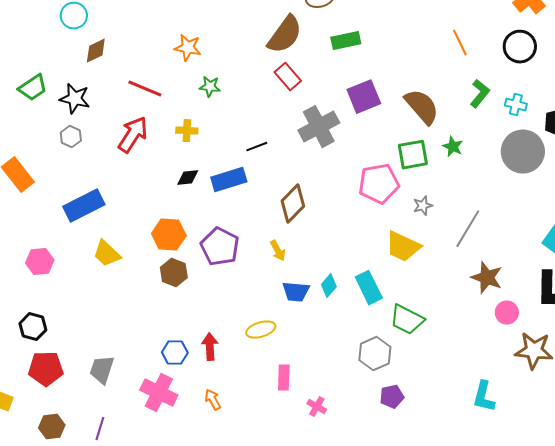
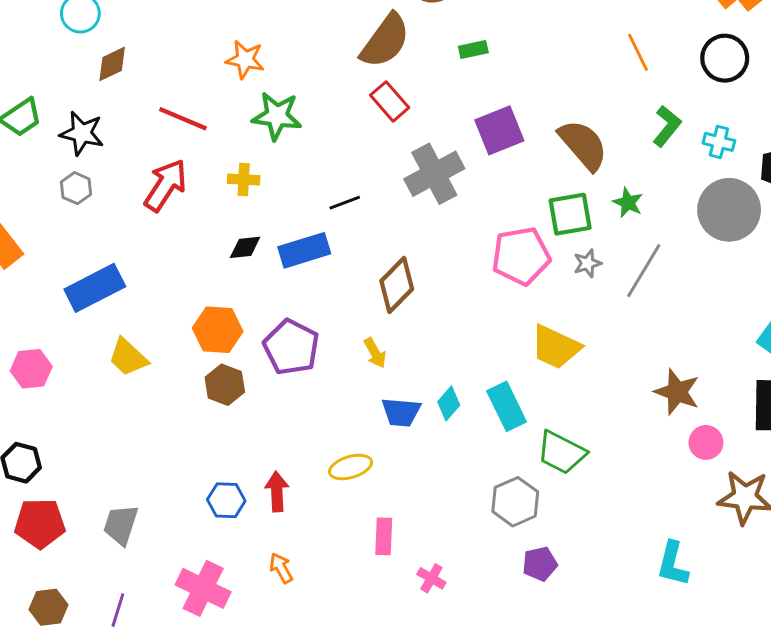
green rectangle: (346, 41) -> (473, 49), size x0.7
green star: (210, 87) -> (277, 116), size x1.6
gray star: (423, 206) -> (587, 263), moved
gray line: (468, 229) -> (644, 271), moved
pink cross: (159, 393) -> (203, 588), moved

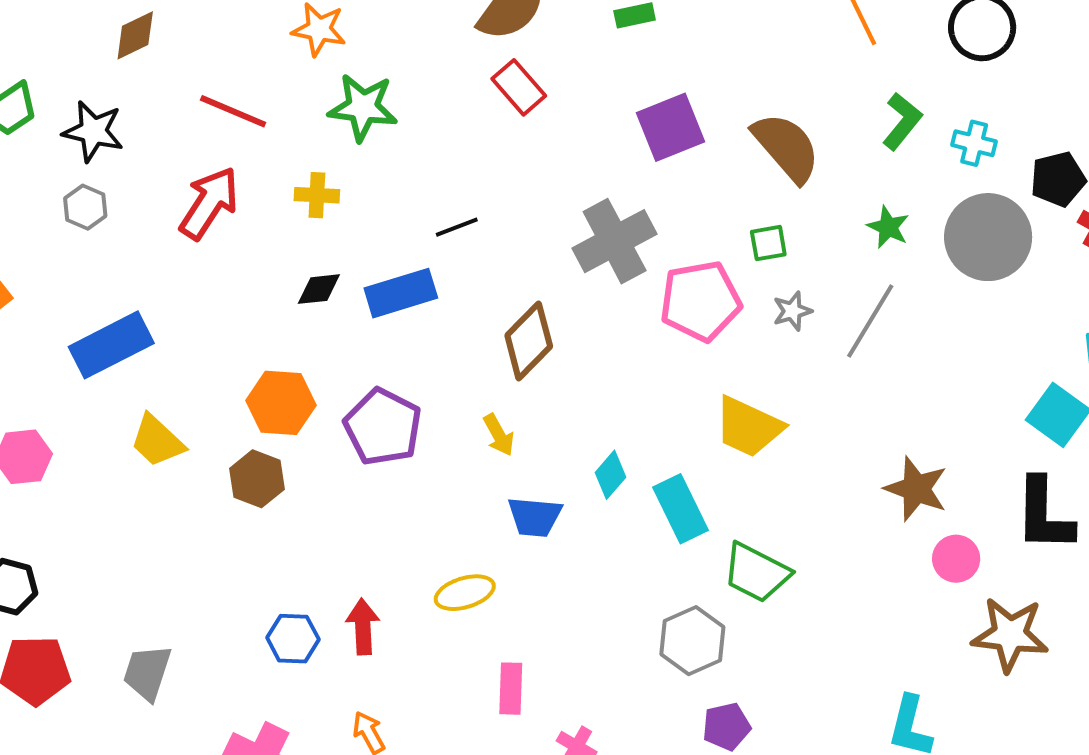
gray cross: (434, 174) -> (615, 241), moved
green star: (628, 203) -> (888, 227), moved
green square: (570, 214) -> (768, 243), size x0.6
brown hexagon: (225, 385) -> (257, 479), moved
cyan diamond: (449, 403) -> (611, 475), moved

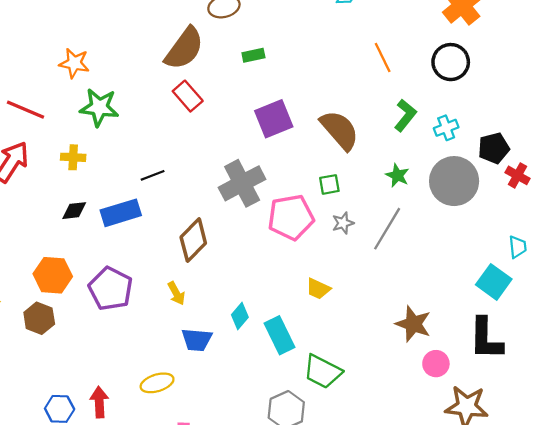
cyan cross: (974, 143) -> (446, 128), turned -35
yellow trapezoid: (748, 427) -> (318, 289), size x0.6

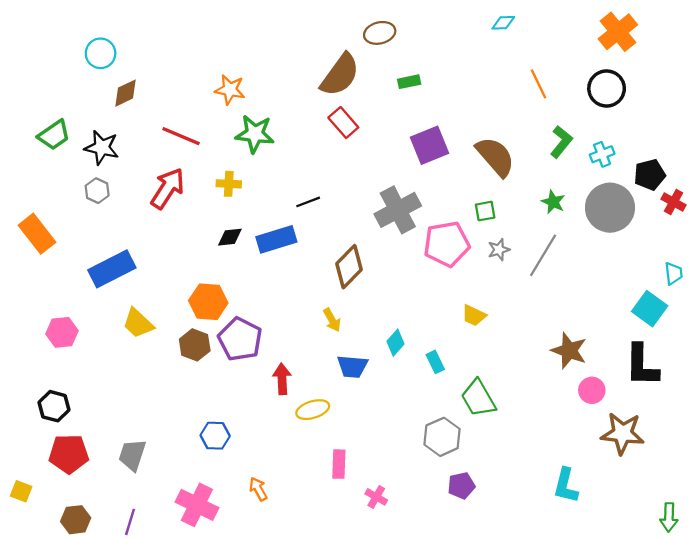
purple pentagon: (111, 289) -> (240, 339), moved
cyan rectangle: (279, 335) -> (435, 362), size x0.6
green trapezoid: (323, 372) -> (478, 398), turned 33
red arrow: (99, 402) -> (282, 379), moved

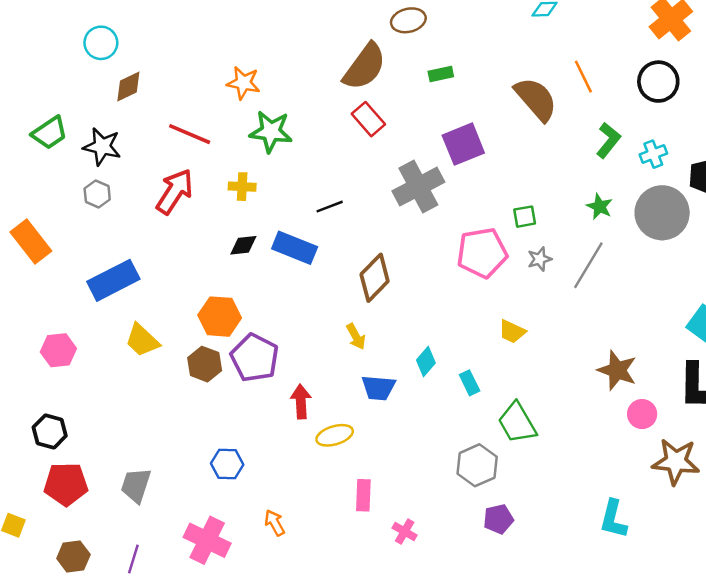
brown semicircle: (495, 157) -> (536, 99), moved
gray cross: (398, 210) -> (418, 187), moved
blue rectangle: (276, 239) -> (295, 248), turned 39

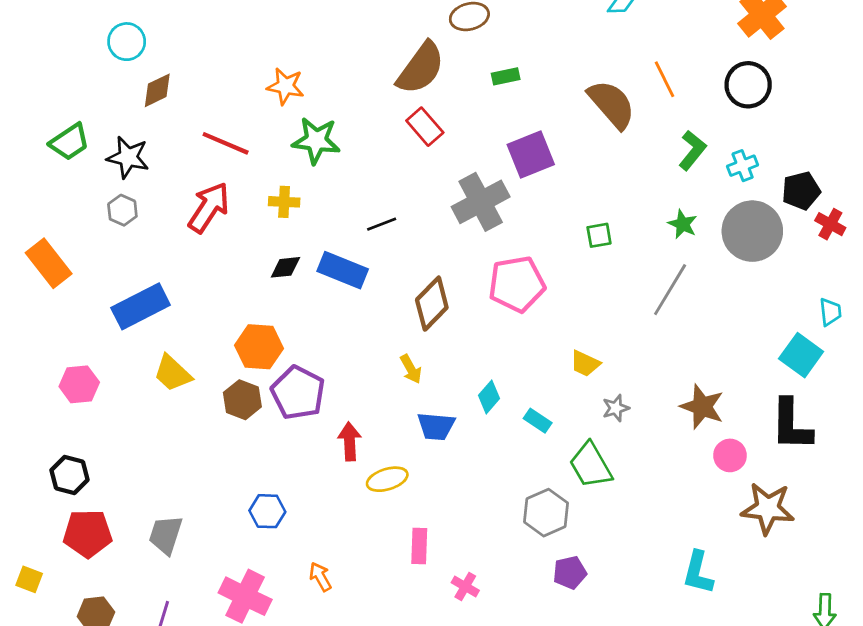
pink pentagon: (482, 253) -> (517, 284), moved
gray star: (540, 259) -> (616, 408), moved
cyan rectangle: (470, 383) -> (538, 421), turned -30

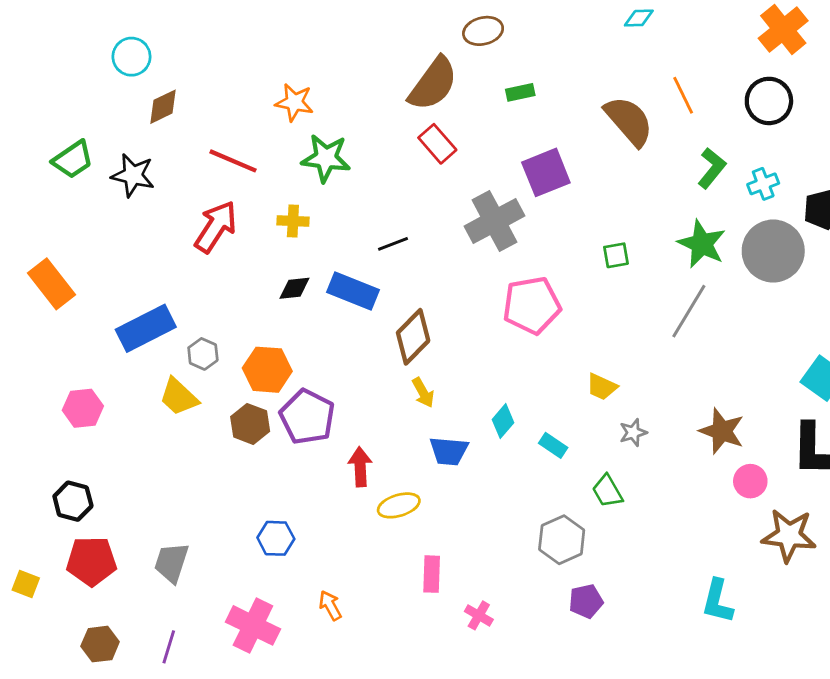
gray hexagon: (122, 210) -> (203, 354), moved
green star: (683, 224) -> (702, 244), size x1.6
brown diamond: (432, 304) -> (413, 337), moved
green trapezoid: (591, 465) -> (607, 491), size x0.7
yellow square: (29, 579) -> (26, 584), moved

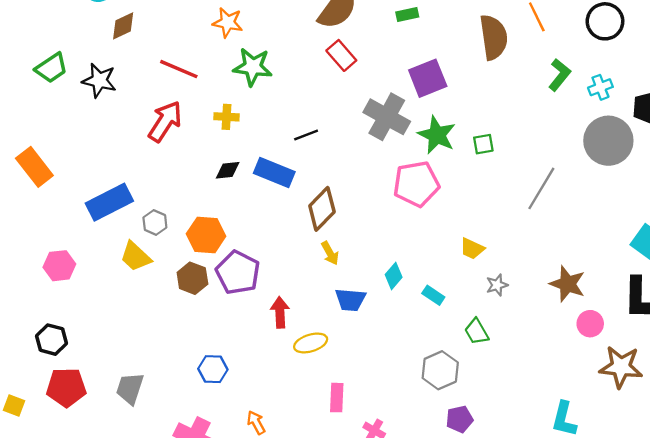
brown semicircle: (629, 121) -> (494, 37), turned 33
gray cross: (495, 221) -> (387, 117), turned -33
green star: (702, 244) -> (437, 135), moved

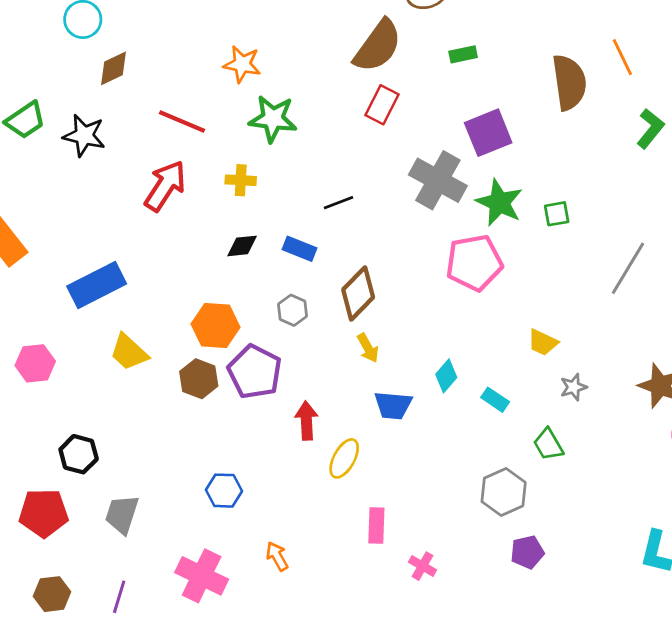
red rectangle: (341, 55) -> (382, 105), turned 68
blue rectangle: (274, 173) -> (299, 249), size x0.7
gray hexagon: (155, 223) -> (292, 310), moved
black hexagon: (51, 340) -> (79, 454), moved
yellow ellipse: (311, 343) -> (344, 458), turned -44

